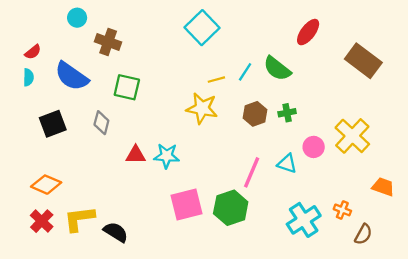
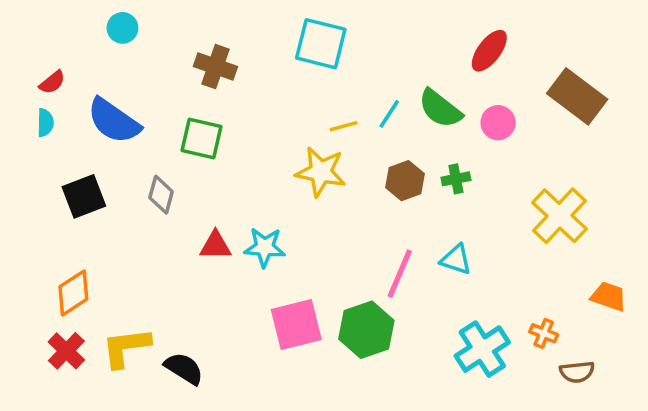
cyan square: (202, 28) -> (321, 44), turned -32
brown cross: (108, 42) -> (215, 67), moved
pink circle: (314, 147) -> (498, 123), moved
orange diamond: (46, 185) -> (73, 293), turned -56
brown semicircle: (363, 234) -> (577, 372), turned 55

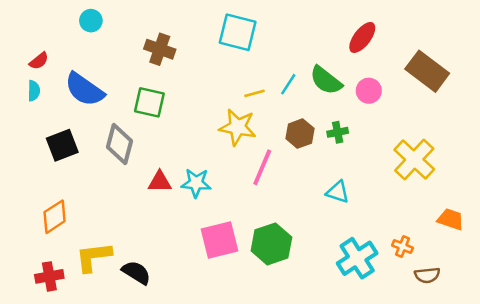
gray diamond: (161, 195) -> (119, 144), size x1.4
pink line: (400, 274) -> (262, 167), moved
red cross: (66, 351) -> (49, 276), moved, turned 36

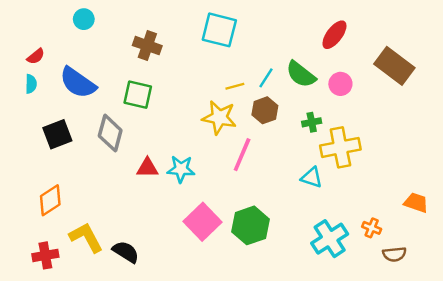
brown hexagon: (300, 134) -> (265, 110), moved
yellow cross: (414, 160) -> (340, 147), moved, turned 36
pink square: (219, 240) -> (203, 222), turned -30
yellow L-shape: (93, 257) -> (86, 237), turned 69

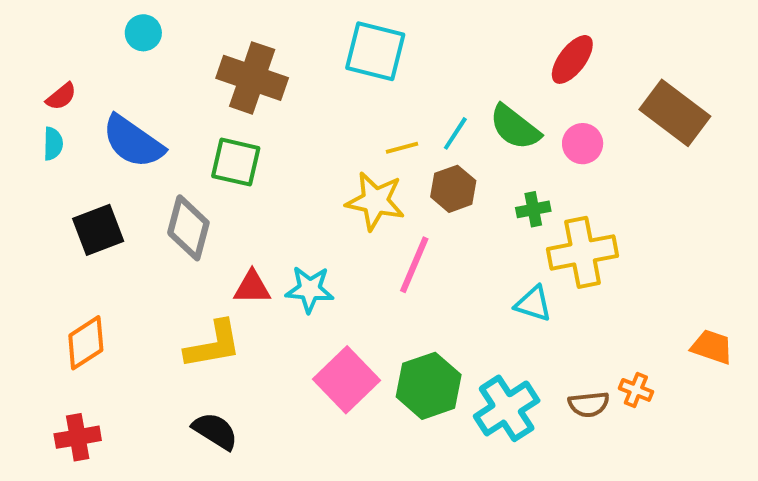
brown cross: (147, 46) -> (252, 78), size x1.4
yellow L-shape: (86, 237) -> (213, 345), moved, turned 108
cyan cross: (330, 239) -> (507, 408), moved
brown semicircle: (394, 254) -> (589, 404), moved

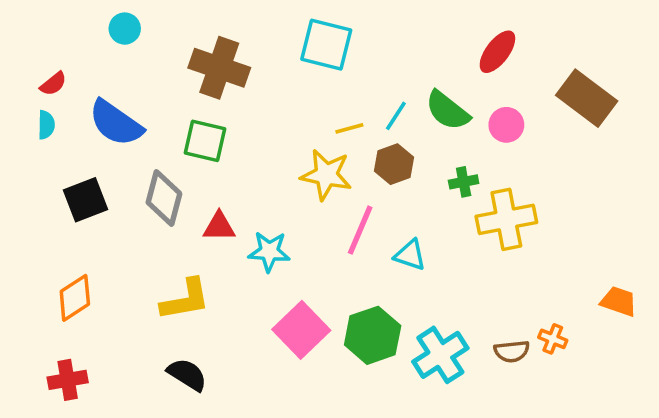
red triangle: (252, 287) -> (219, 226), moved
cyan triangle: (533, 304) -> (410, 255), moved

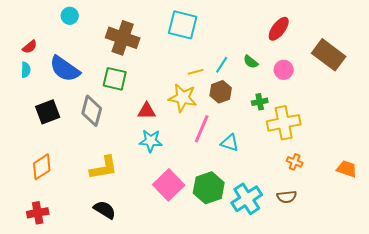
green semicircle: (448, 111) -> (251, 62), size x0.6
red triangle: (219, 226) -> (147, 111), moved
orange cross: (553, 339) -> (295, 162), moved

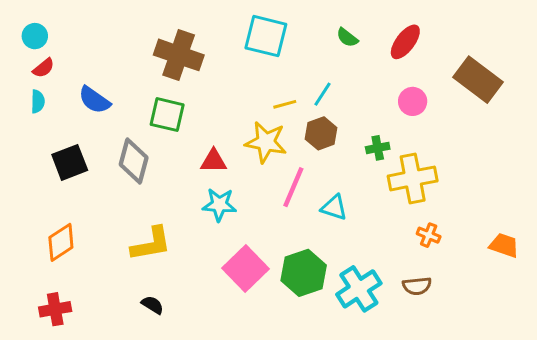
cyan circle: (70, 16) -> (35, 36), moved
green semicircle: (251, 62) -> (347, 38), moved
blue semicircle: (65, 69) -> (94, 100), size x0.7
black semicircle: (105, 210) -> (153, 305), size x0.7

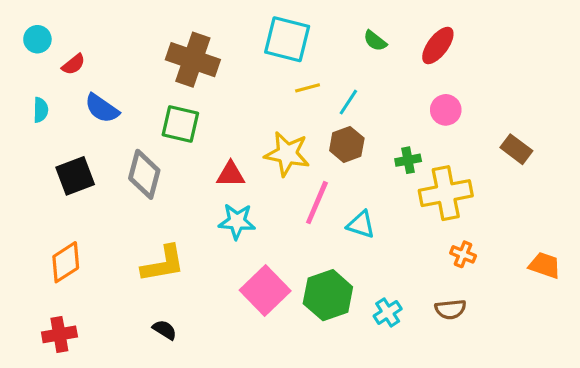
red semicircle: (44, 68) -> (74, 64), moved
brown rectangle: (478, 80) -> (516, 149), moved, size x0.6
yellow line: (285, 104) -> (308, 88), moved
cyan cross: (359, 289) -> (388, 312), size x0.6

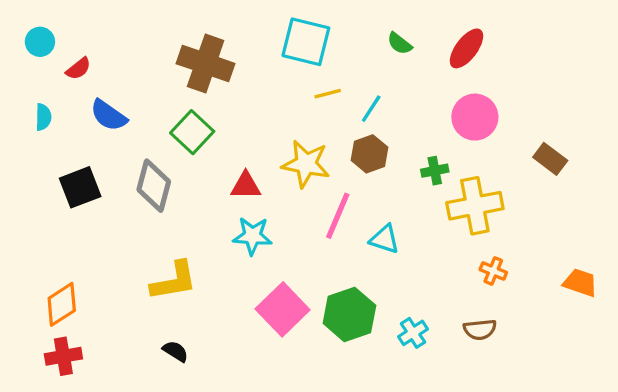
pink circle: (446, 110) -> (475, 117), size x1.4
green square: (180, 124) -> (192, 132), turned 30
orange diamond: (66, 262) -> (62, 304), moved

